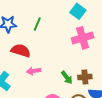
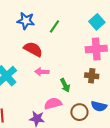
green arrow: (67, 77) -> (65, 85), moved
brown cross: (85, 77) -> (92, 76), moved

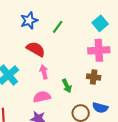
blue star: (26, 21) -> (29, 21), turned -30
pink arrow: (42, 72) -> (44, 72), turned 72
pink semicircle: (53, 103) -> (42, 97), moved

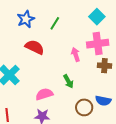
pink arrow: (44, 72) -> (76, 54), moved
brown cross: (94, 77) -> (104, 66), moved

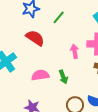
pink semicircle: (44, 94) -> (40, 75), moved

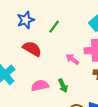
pink arrow: (74, 51) -> (72, 59), turned -40

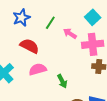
pink arrow: (72, 59) -> (70, 33), moved
pink semicircle: (40, 86) -> (38, 69), moved

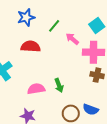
red semicircle: (29, 46) -> (31, 46), turned -30
pink semicircle: (38, 69) -> (36, 89), moved

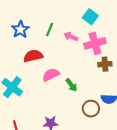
pink semicircle: (36, 89) -> (51, 75), moved

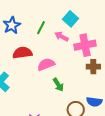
cyan square: (90, 17) -> (70, 19), moved
pink semicircle: (51, 75) -> (46, 64), moved

